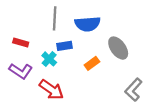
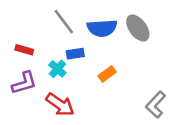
gray line: (55, 18) -> (64, 22), turned -40
gray ellipse: (118, 48) -> (138, 28), moved
purple L-shape: (21, 71) -> (24, 83), turned -50

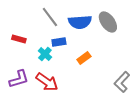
purple L-shape: (24, 83) -> (19, 79), moved

